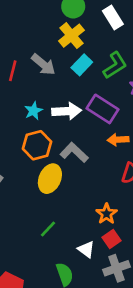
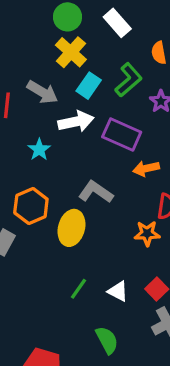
white arrow: (67, 111) -> (76, 122), moved
orange hexagon: (37, 145) -> (31, 206), moved
orange star: (107, 214) -> (147, 233), moved, turned -30
white triangle: (86, 249) -> (118, 291), moved

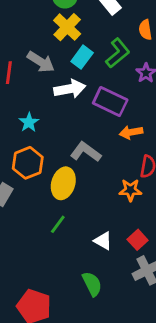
cyan star: (39, 150) -> (29, 122), moved
green line: (79, 289) -> (58, 224), moved

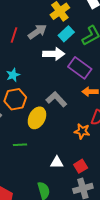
gray arrow: (41, 62) -> (37, 32), turned -78
cyan star: (29, 122) -> (13, 75), moved
green line: (58, 224) -> (20, 145), moved, turned 40
white triangle: (103, 241) -> (57, 162), turned -40

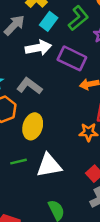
gray L-shape: (56, 99) -> (29, 86), moved
white triangle: (57, 162) -> (49, 165), moved, size x1.6

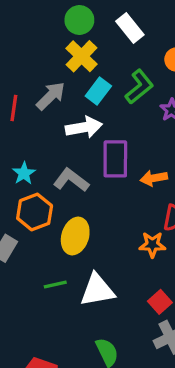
purple rectangle: (72, 58) -> (115, 159), moved, turned 64

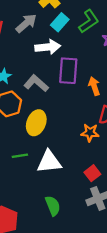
orange arrow: (154, 178) -> (94, 86), turned 78

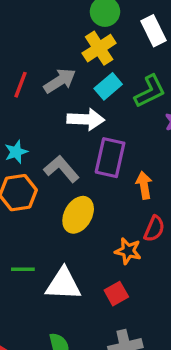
yellow ellipse: (36, 123) -> (78, 215), moved
red square: (92, 173) -> (116, 294), moved

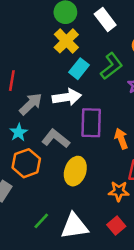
gray arrow: (60, 81) -> (31, 104), moved
green line: (23, 269) -> (41, 221), turned -36

